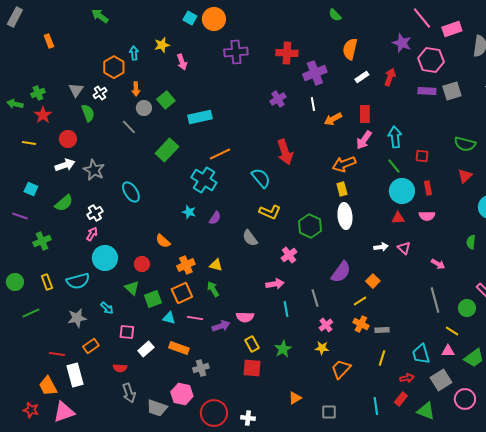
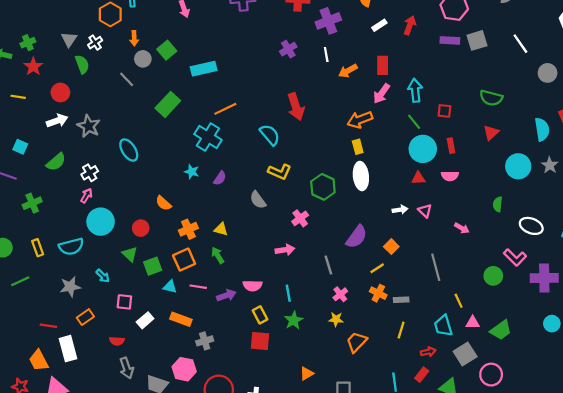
gray line: (435, 300) -> (436, 267), moved
cyan line: (286, 309) -> (288, 293), moved
yellow line: (452, 331) -> (459, 301), moved, turned 32

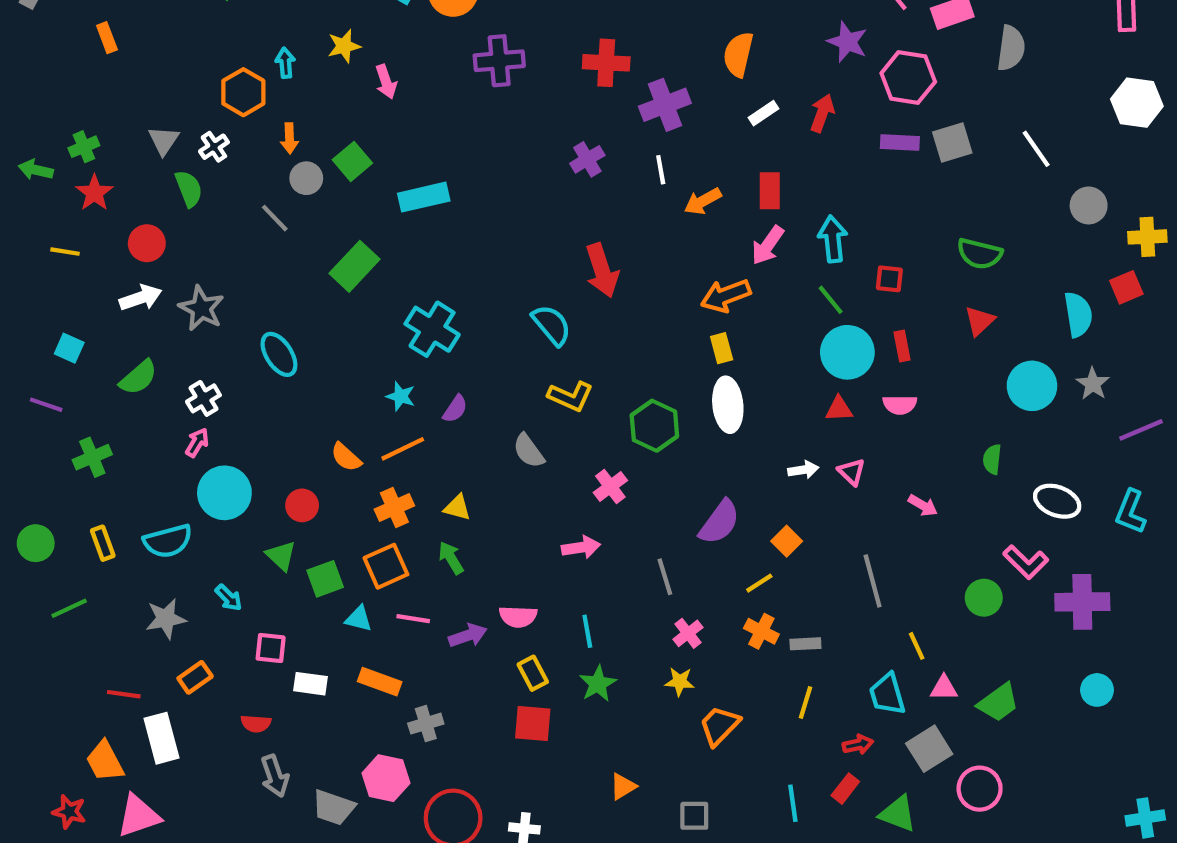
orange line: (225, 109) -> (403, 449), moved
white rectangle: (145, 320) -> (310, 684), turned 49

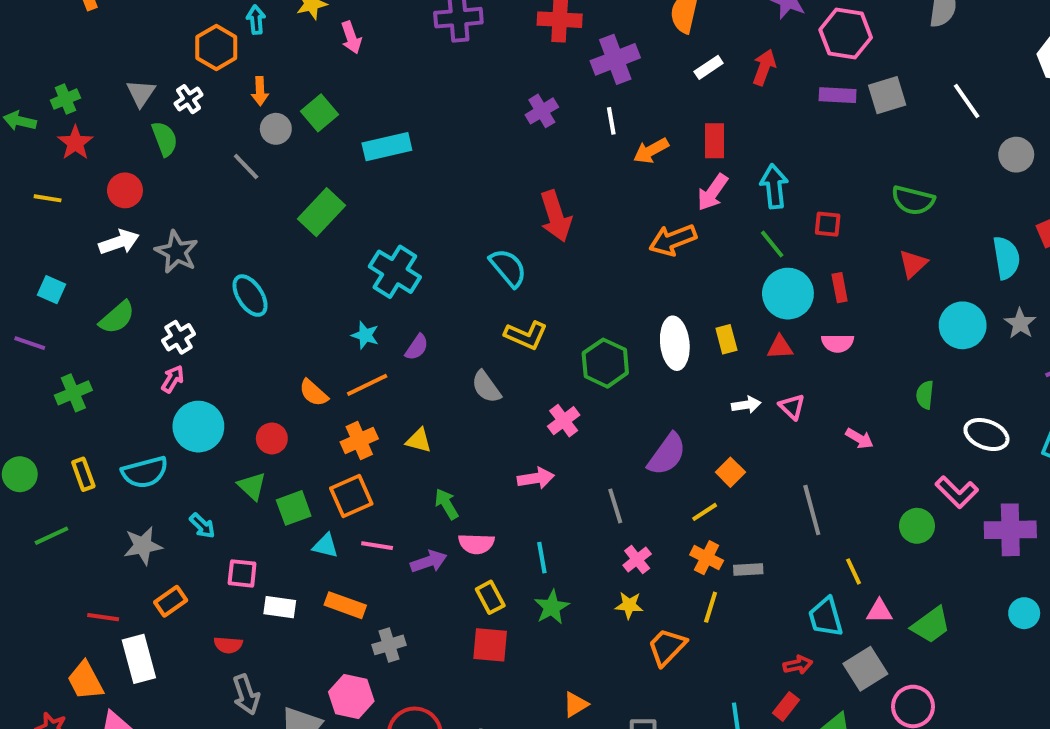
yellow rectangle: (722, 348) -> (726, 339), moved
green arrow: (451, 558) -> (447, 504), moved
yellow line: (805, 703) -> (711, 607), moved

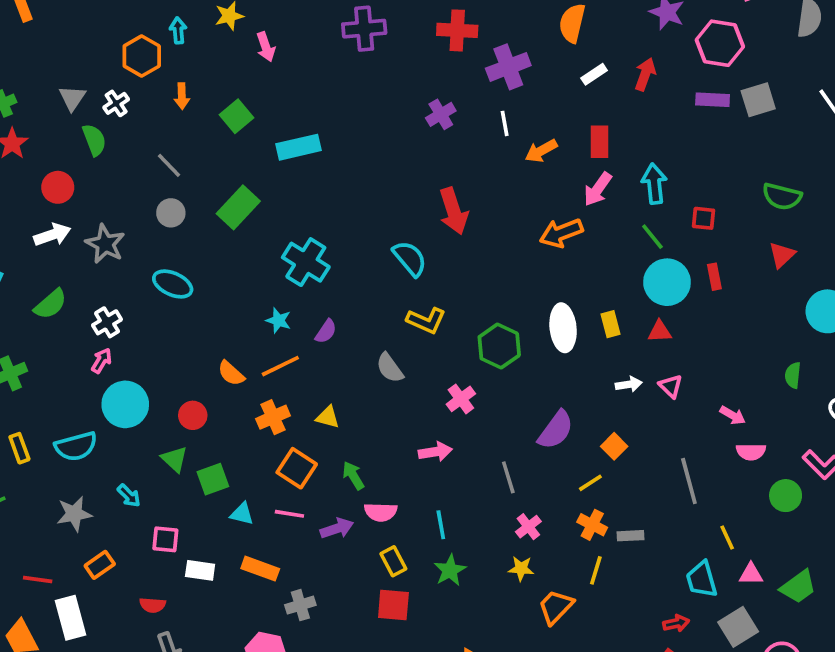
gray circle: (276, 129) -> (171, 213), moved
cyan ellipse: (250, 296) -> (173, 284), turned -33
pink semicircle: (838, 343) -> (751, 452), moved
orange square: (351, 496) -> (297, 468), moved, turned -33

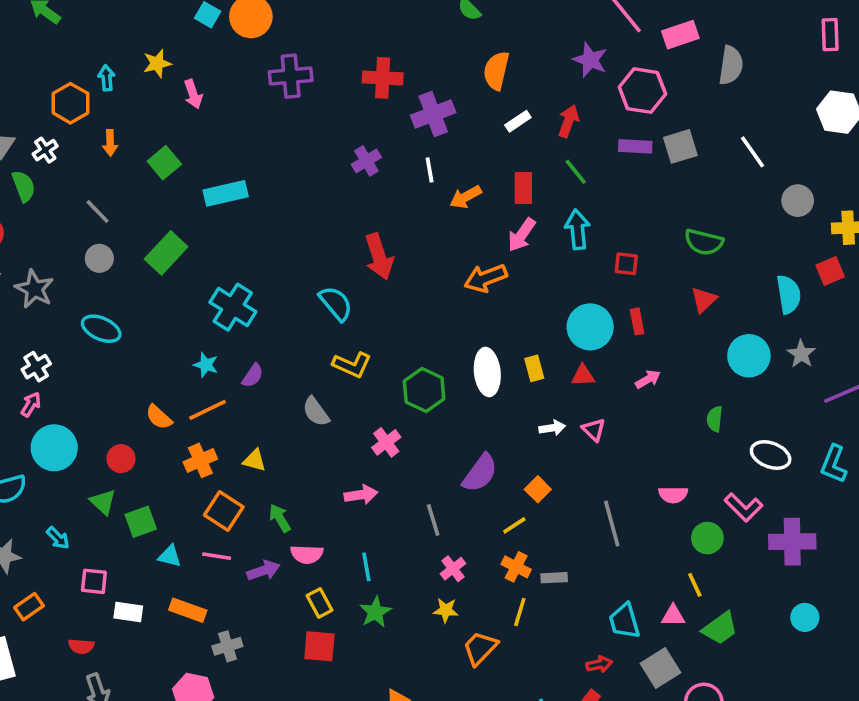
green line: (652, 237) -> (576, 172), moved
pink arrow: (733, 415) -> (648, 379), moved, turned -60
yellow line: (727, 538) -> (695, 585), moved

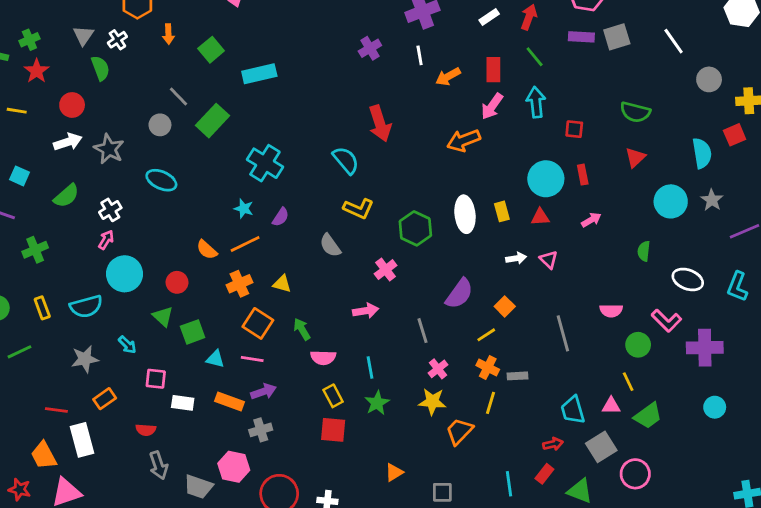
gray line: (98, 211) -> (178, 96), moved
purple arrow: (264, 570) -> (264, 392), moved
yellow star: (446, 610) -> (432, 402), size x1.4

